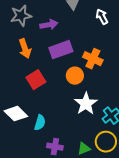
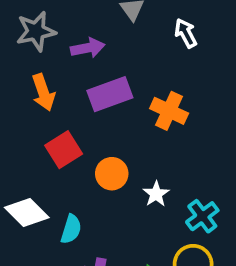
orange circle: (75, 76) -> (112, 174), moved
white star: (86, 104) -> (156, 194), size x0.6

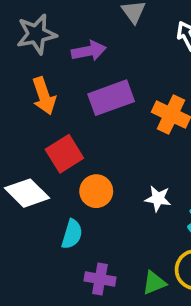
orange circle: (112, 174) -> (96, 191), moved
white star: (156, 194) -> (158, 199), turned -30
white diamond: (27, 213) -> (27, 193), moved

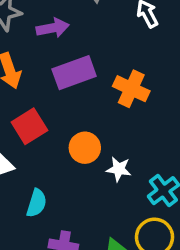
orange circle: (96, 191) -> (85, 148), moved

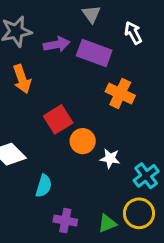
purple rectangle: (74, 73) -> (94, 53), moved, turned 40
red square: (29, 126) -> (58, 119), moved

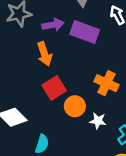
orange arrow: (22, 79) -> (44, 54), moved
orange cross: (120, 93) -> (106, 83), moved

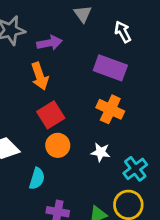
purple rectangle: (85, 32) -> (110, 68), moved
orange circle: (75, 106) -> (58, 145), moved

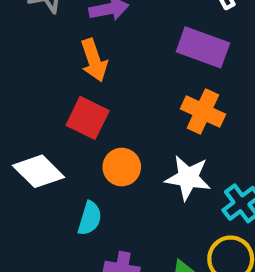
red square: (51, 115) -> (88, 118), moved, turned -32
white star: (101, 152) -> (188, 178), size x1.5

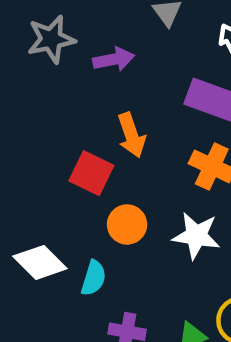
orange arrow: (94, 60) -> (131, 135), moved
white diamond: (38, 171) -> (40, 262), moved

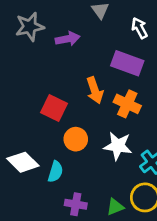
orange arrow: (131, 135) -> (95, 90), moved

